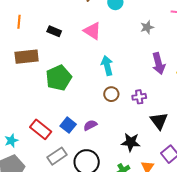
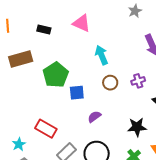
blue square: (68, 125) -> (77, 93), moved, turned -35

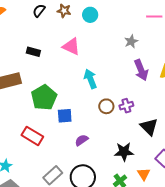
gray star: (135, 11) -> (131, 41), moved
brown circle: (110, 83) -> (106, 106), moved
red rectangle: (46, 129) -> (32, 136), moved

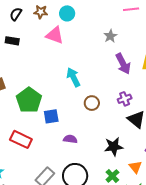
pink triangle: (71, 46) -> (55, 35), moved
black rectangle: (33, 52) -> (12, 41), moved
purple cross: (126, 106) -> (125, 99), moved
purple semicircle: (82, 140) -> (70, 139), turned 48

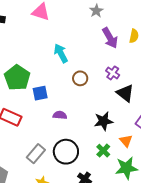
purple cross: (125, 99) -> (113, 73), turned -32

